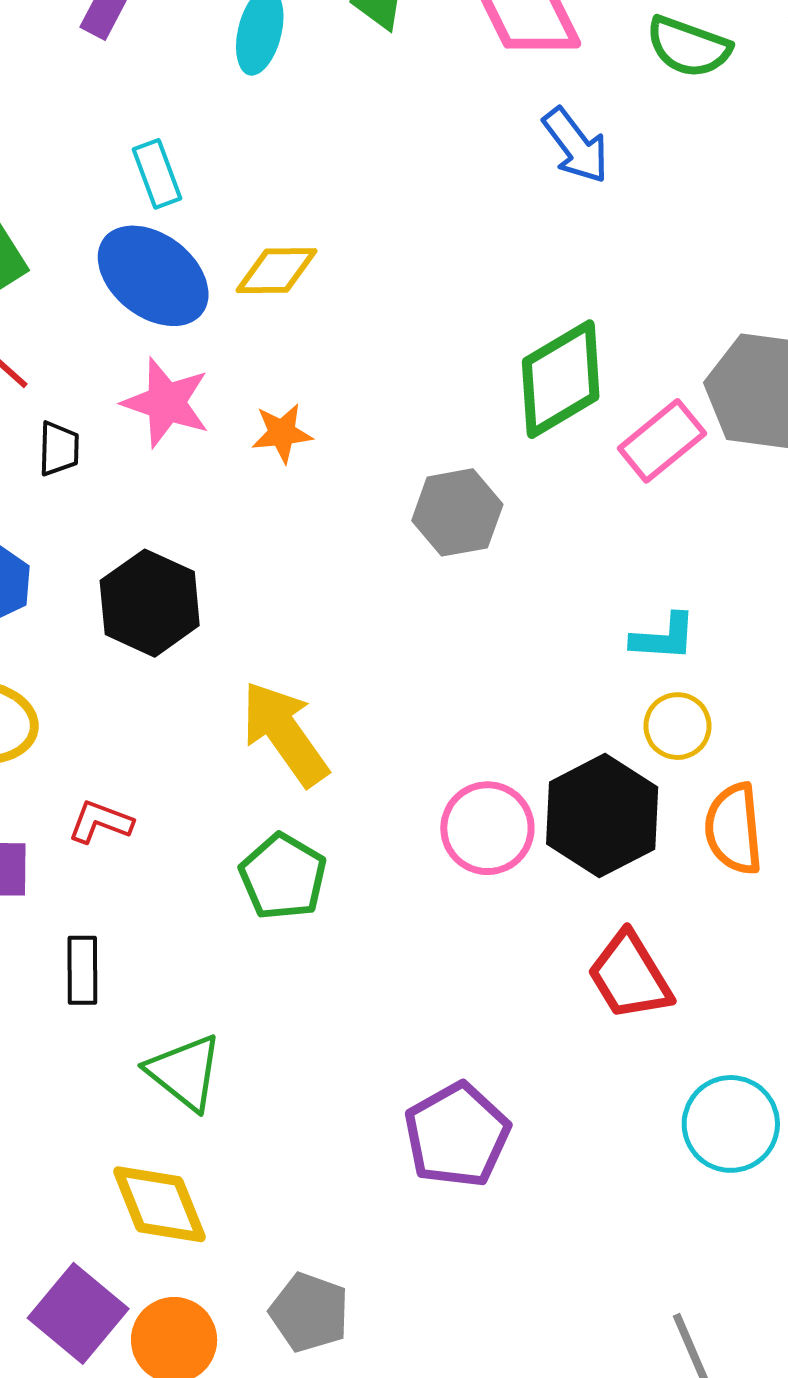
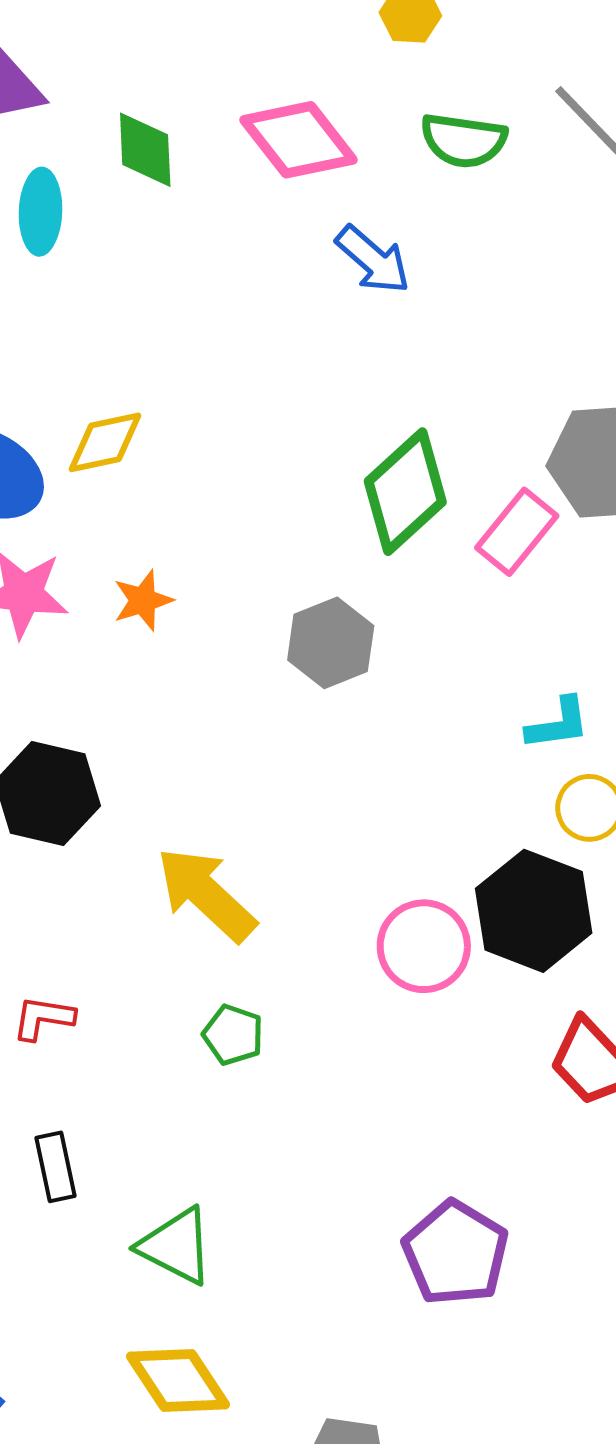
green pentagon: (283, 877) -> (233, 1035), size x0.7

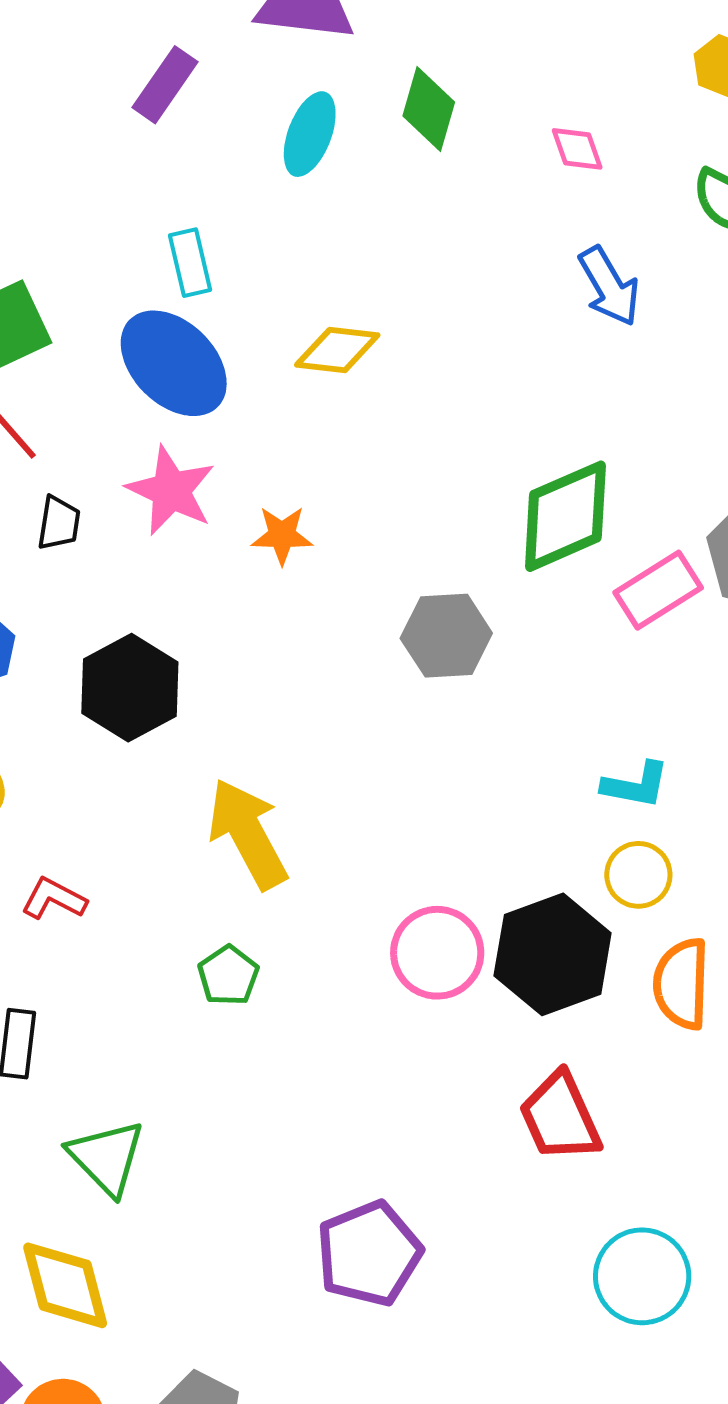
pink diamond: (299, 140) -> (577, 149), size x0.5
yellow diamond: (105, 442) -> (337, 350), moved

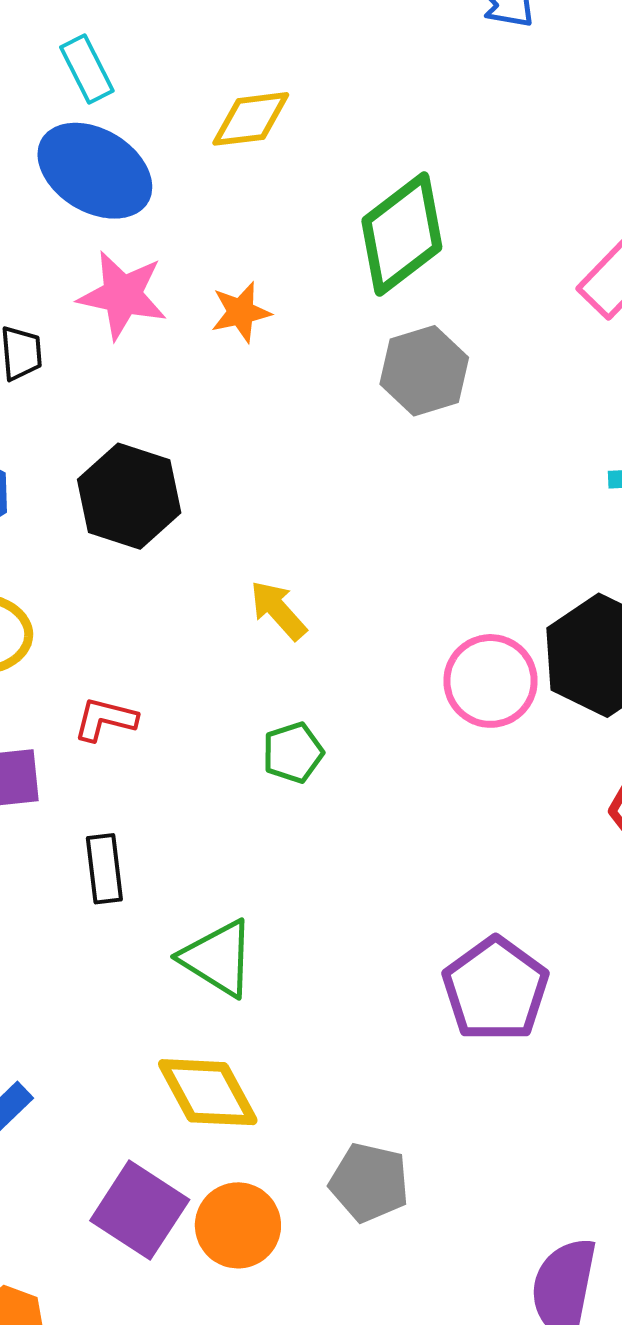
green diamond: (565, 516) -> (402, 234), moved
yellow arrow: (248, 834) -> (278, 610), size x0.6
green pentagon: (228, 976) -> (293, 753), turned 30

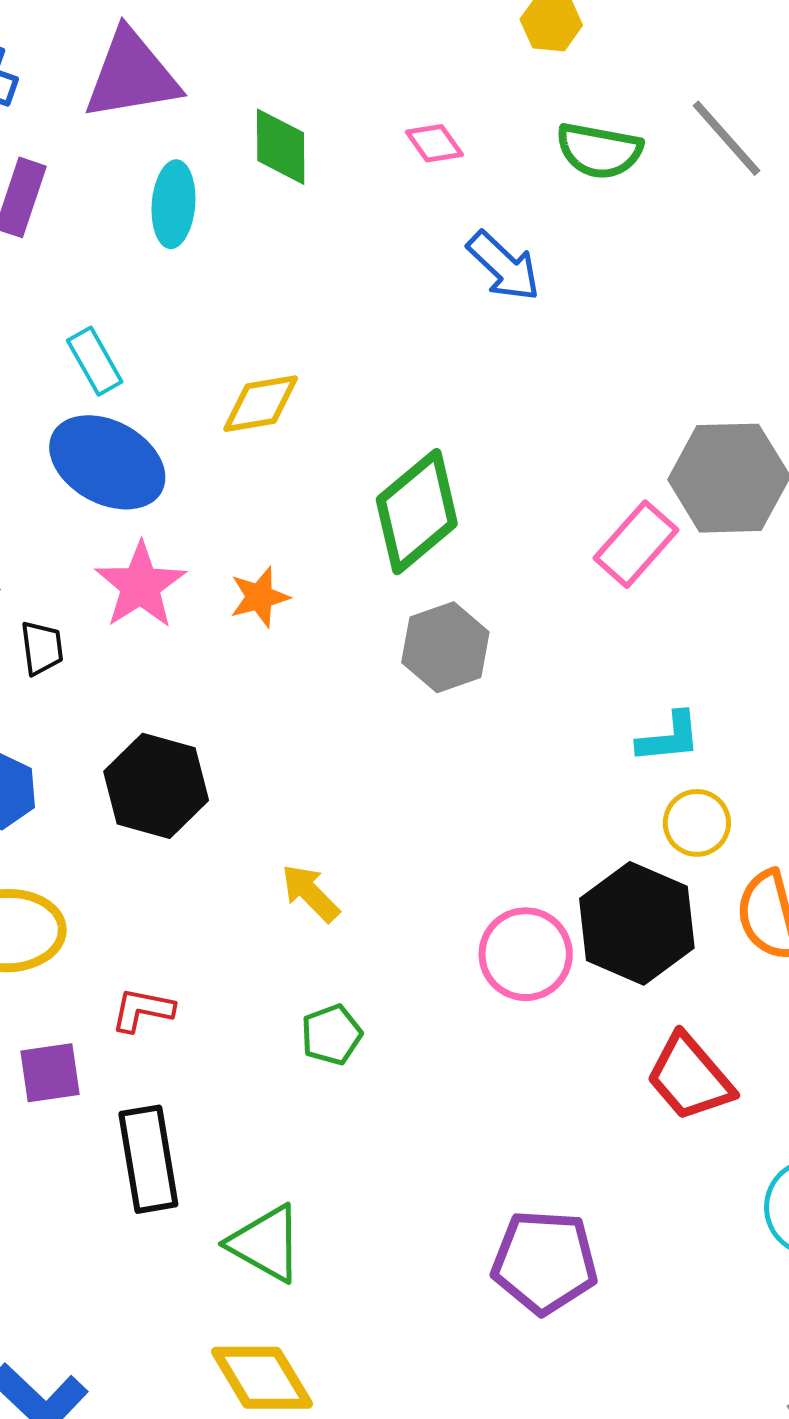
pink star: (122, 295) -> (140, 585), turned 30
black rectangle: (104, 869) -> (148, 1159), size x1.5
purple pentagon: (495, 989) -> (545, 1262), turned -30

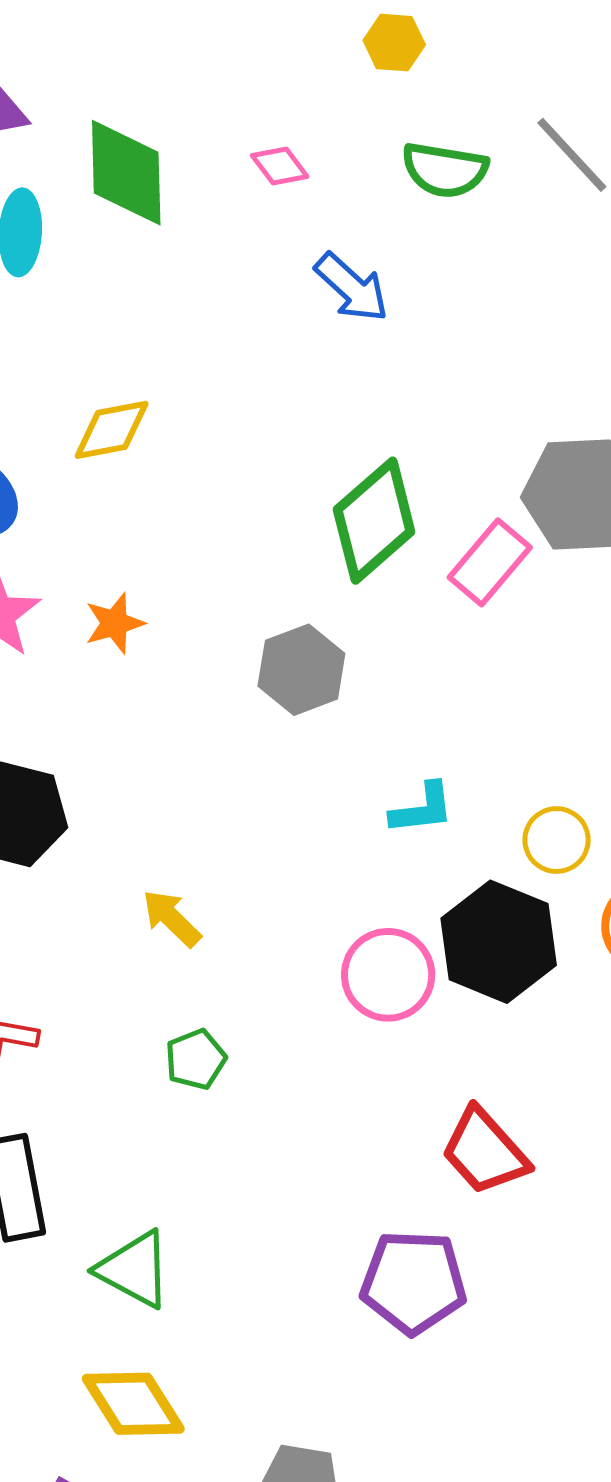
green diamond: (281, 147) -> (126, 173), size x1.4
green diamond: (417, 512) -> (374, 521), moved
cyan L-shape: (669, 738) -> (422, 809), moved
red trapezoid: (690, 1077) -> (485, 1151), moved

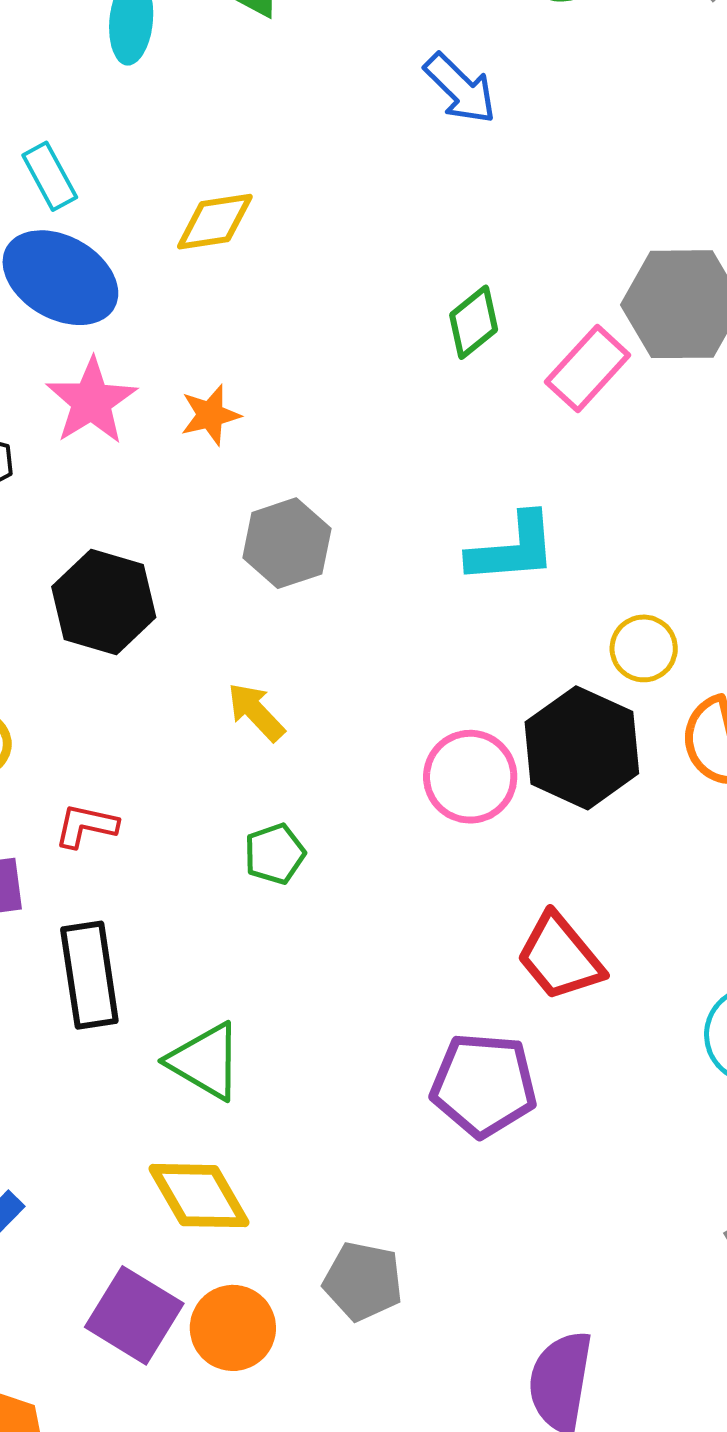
green diamond: (374, 521) -> (474, 322), size x0.6
gray hexagon: (301, 670) -> (287, 543), moved
cyan L-shape: (422, 809) -> (512, 549), moved, size x1.4

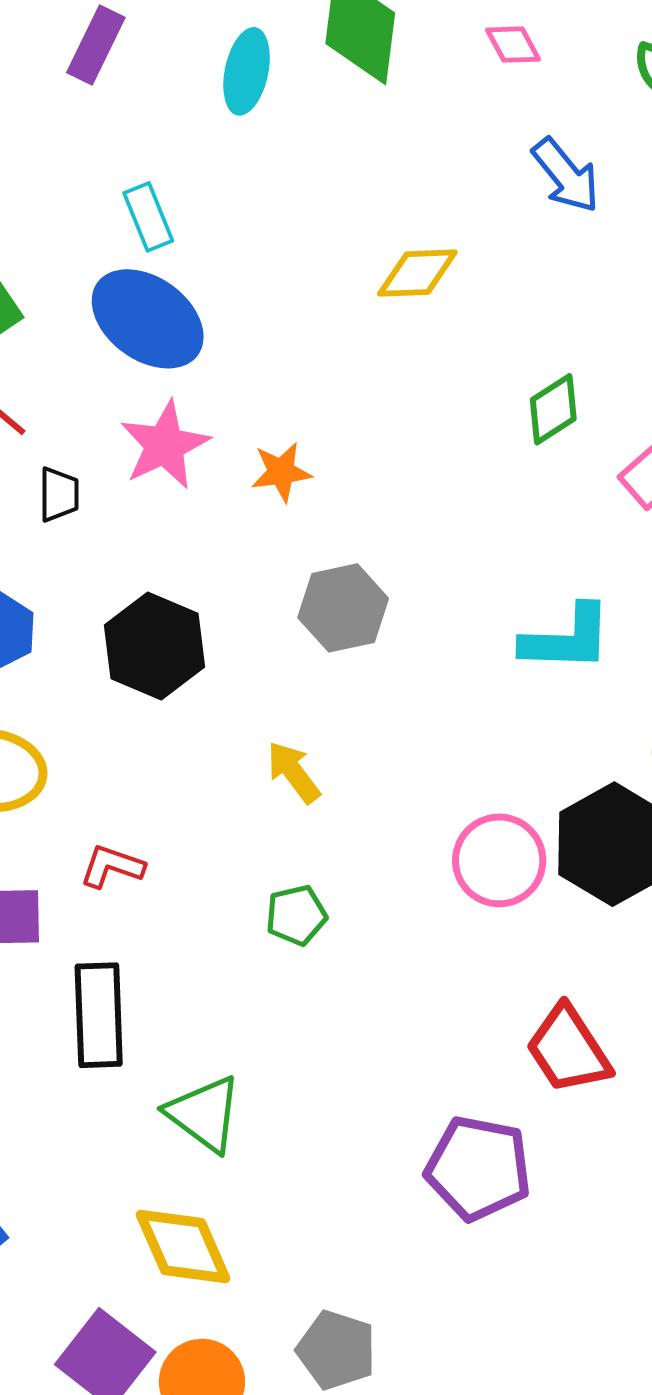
yellow diamond: (215, 222) -> (417, 273), moved

